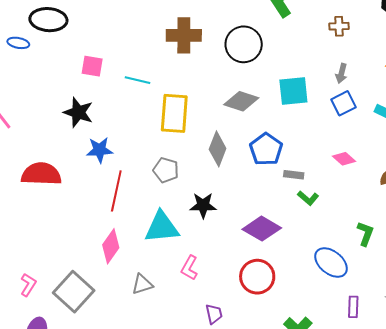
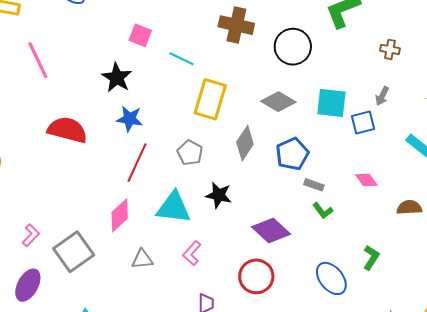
blue square: (344, 103) -> (363, 123), moved

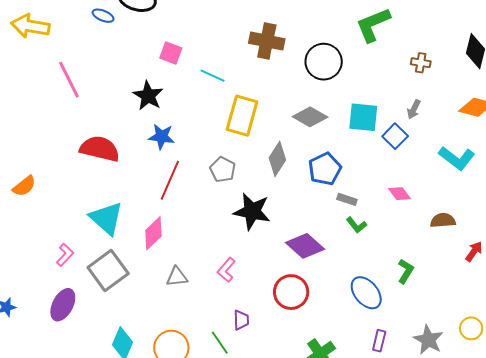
blue square: (363, 123) -> (395, 136), turned -30
black star: (219, 195) -> (252, 211), size x1.4
cyan triangle: (174, 208) -> (106, 218), moved, turned 36

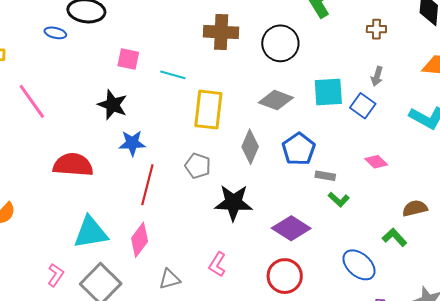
cyan triangle: (106, 218) -> (91, 232), turned -42
brown semicircle: (443, 220) -> (415, 208), moved
green L-shape: (406, 271) -> (395, 237), turned -65

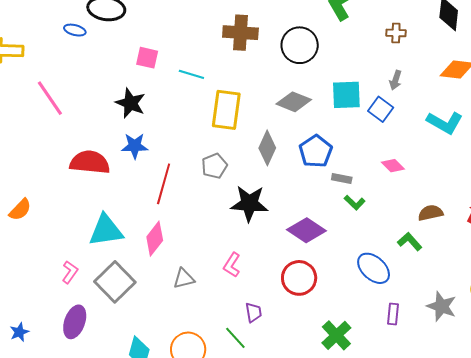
blue star: (132, 143) -> (135, 146), moved
gray pentagon: (198, 166) -> (214, 166), turned 30

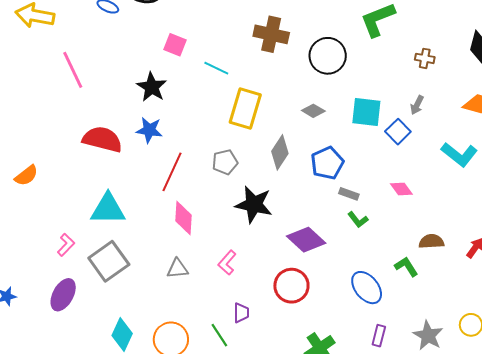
gray diamond: (294, 102) -> (313, 111), size x0.7
pink diamond: (155, 239) -> (183, 218), moved, turned -44

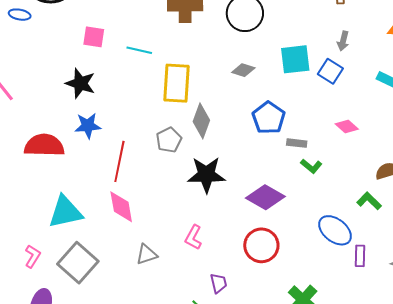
gray diamond: (280, 152) -> (201, 121), moved
pink diamond: (183, 218) -> (121, 207), moved
purple rectangle: (379, 336) -> (360, 256), moved

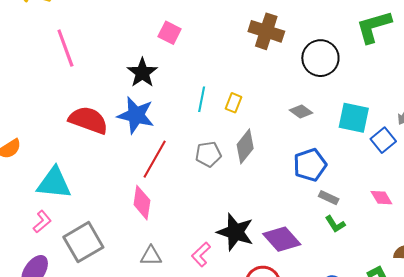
cyan line: (139, 50) -> (202, 99), moved, turned 70
yellow rectangle: (177, 83) -> (233, 103), size x0.5
blue star: (88, 126) -> (136, 115), size x1.4
black star: (206, 175) -> (235, 232), moved
cyan triangle: (65, 212) -> (54, 183), moved

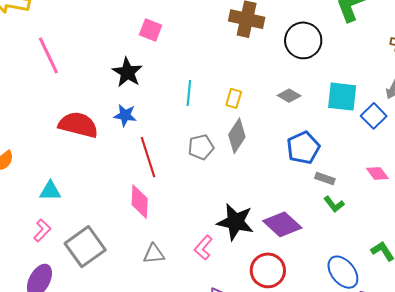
yellow rectangle: (233, 103) -> (234, 98), moved
blue star: (136, 115) -> (125, 115), size x0.6
red line: (155, 159) -> (148, 157), turned -42
cyan triangle: (54, 183) -> (50, 191), size x0.6

